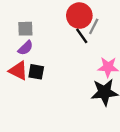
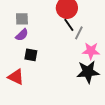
gray line: (94, 26) -> (79, 33), moved
red triangle: (18, 71) -> (16, 77), moved

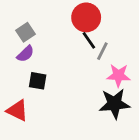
gray square: (22, 19) -> (25, 32), turned -32

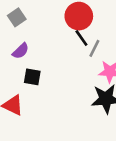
gray square: (25, 32) -> (17, 17), moved

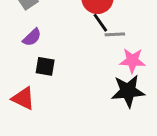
gray line: (94, 48) -> (115, 34), turned 60

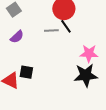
gray line: (115, 34) -> (51, 30), moved
black square: (45, 66) -> (26, 72), moved

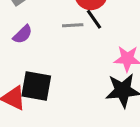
black square: (26, 72) -> (36, 86), size x1.5

